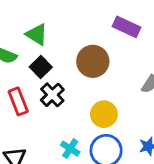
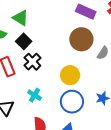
brown circle: (93, 61) -> (81, 39), moved
cyan cross: (70, 149) -> (34, 95), moved

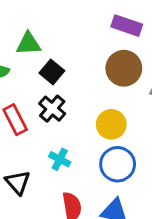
green triangle: (20, 18) -> (28, 44), turned -30
black square: (24, 41) -> (52, 72), moved

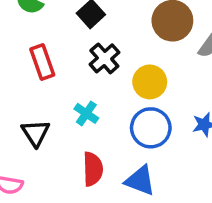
black cross: (52, 109) -> (104, 58), moved

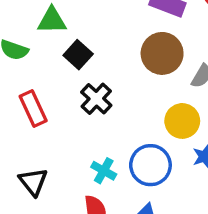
yellow circle: (150, 82) -> (182, 121), moved
cyan cross: (86, 113) -> (104, 171), moved

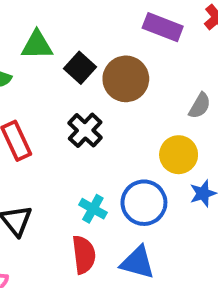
brown circle: (162, 53) -> (126, 79), moved
black square: (78, 55) -> (80, 68), moved

